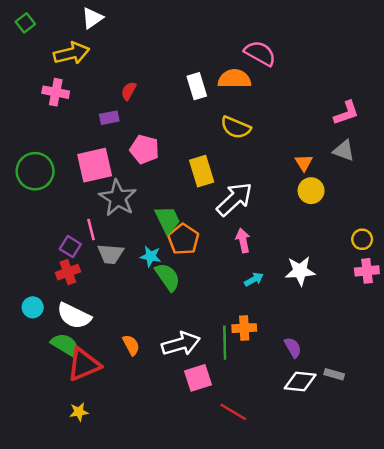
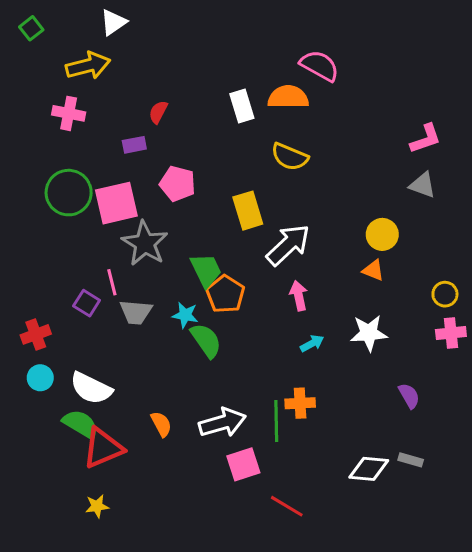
orange triangle: (304, 163) -> (373, 270), moved, turned -36
green circle: (35, 171) -> (69, 193), moved
red cross: (68, 272) -> (36, 334), moved
purple semicircle: (293, 347) -> (409, 396), moved

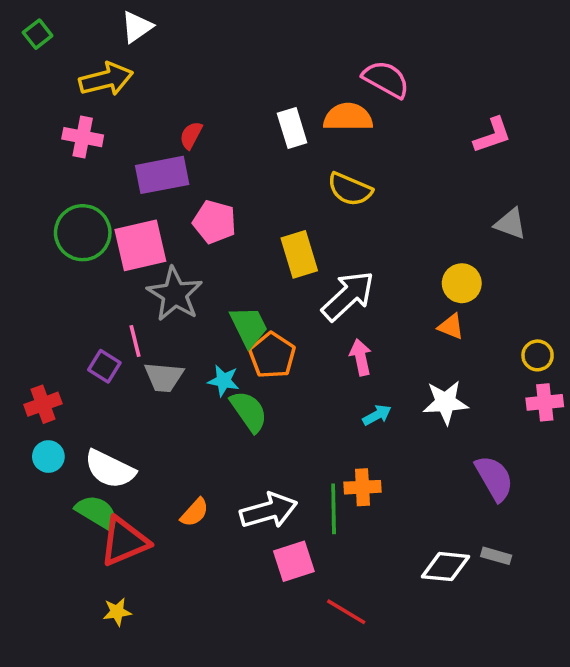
pink L-shape: (426, 139) -> (492, 135), moved
purple rectangle: (134, 145) -> (162, 175), size x1.8
purple semicircle: (409, 396) -> (494, 478), size x1.5
orange semicircle: (161, 424) -> (195, 512), turned 70

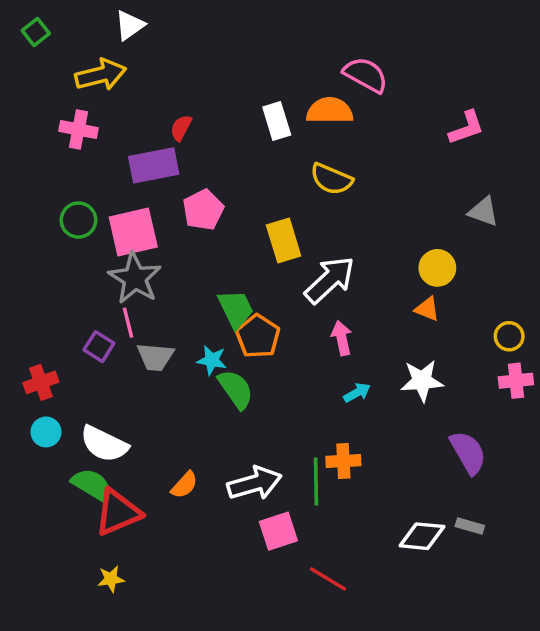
pink pentagon: (214, 222) -> (203, 210), turned 30
green circle: (83, 233) -> (78, 220), size x0.7
gray star: (175, 294) -> (135, 278), moved

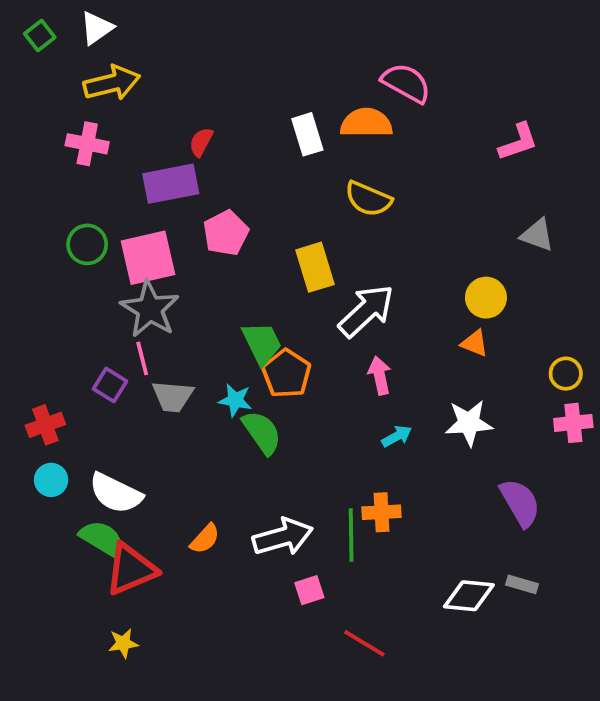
white triangle: (130, 25) -> (97, 28), moved
pink square: (278, 531) -> (309, 590), size x0.7

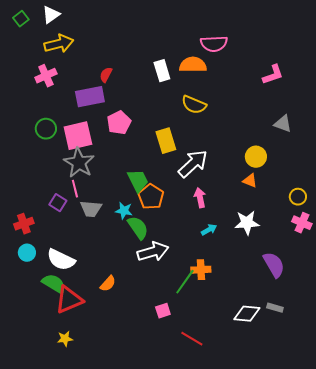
pink semicircle: (406, 83) -> (214, 44), turned 148
pink cross: (87, 144) -> (46, 76), turned -35
pink cross: (573, 423) -> (302, 223), turned 30
green line: (351, 535) -> (185, 282), turned 36
white arrow: (283, 537) -> (153, 252), moved

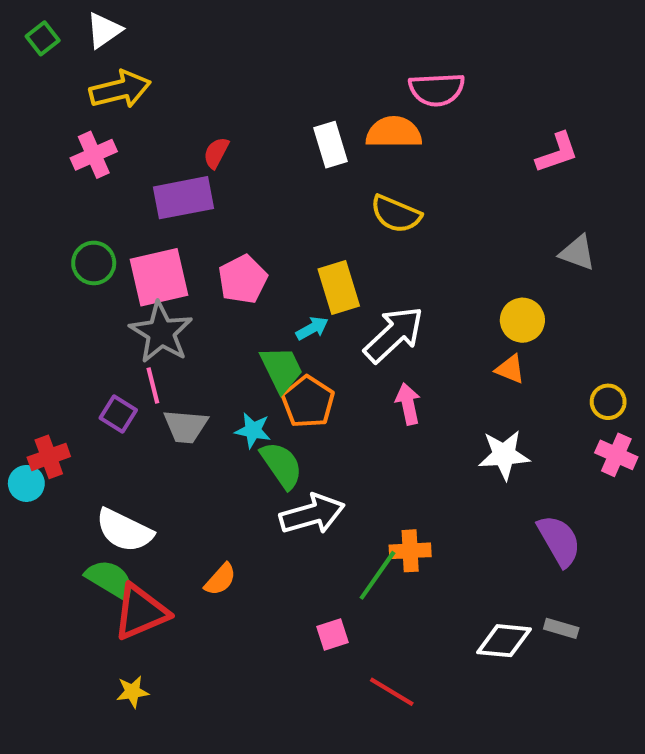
pink pentagon: (119, 123) -> (243, 279), moved
cyan arrow: (209, 230) -> (312, 328), moved
cyan circle: (27, 253) -> (26, 483), moved

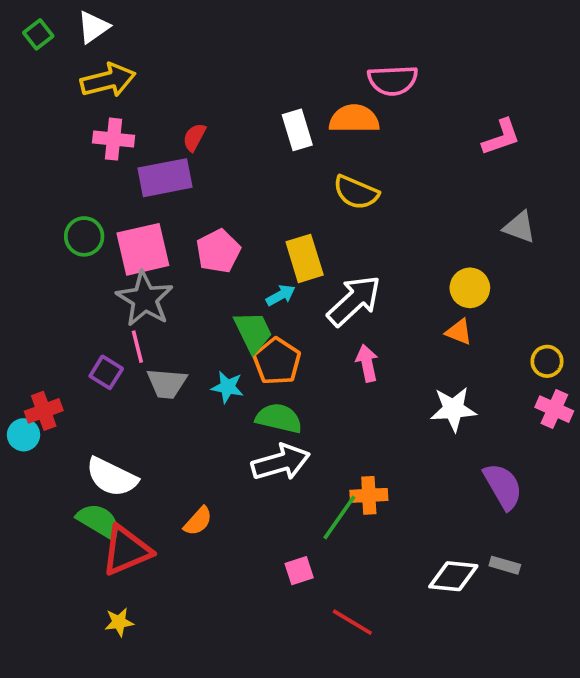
pink cross: (94, 155) -> (114, 139), moved, turned 30
green semicircle: (282, 465) -> (279, 418), moved, turned -42

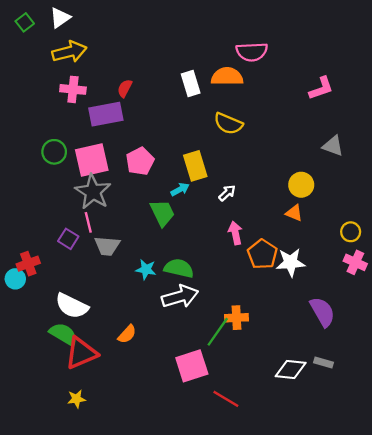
white arrow: (354, 301) -> (227, 193), size x0.5
orange pentagon: (277, 361) -> (262, 254), moved
cyan star: (227, 387) -> (146, 269), moved
pink square: (299, 571) -> (192, 366), size x1.8

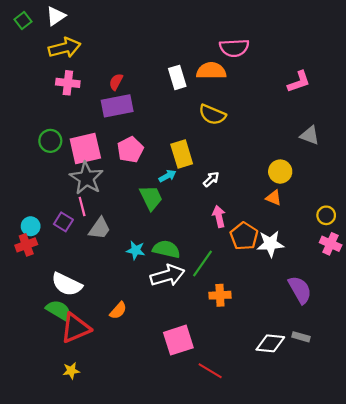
purple rectangle: (106, 114) -> (117, 106), moved
gray trapezoid: (107, 246) -> (100, 228), turned -60
cyan circle: (15, 279) -> (31, 226), moved
green line: (218, 332) -> (202, 263), moved

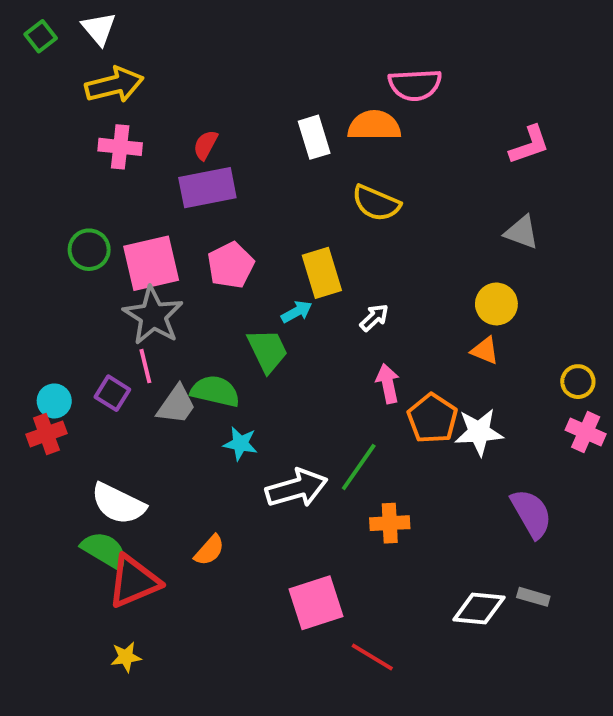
white triangle: (56, 16) -> (99, 29), turned -35
gray triangle: (310, 135) -> (522, 232), moved
green semicircle: (166, 249) -> (215, 391), moved

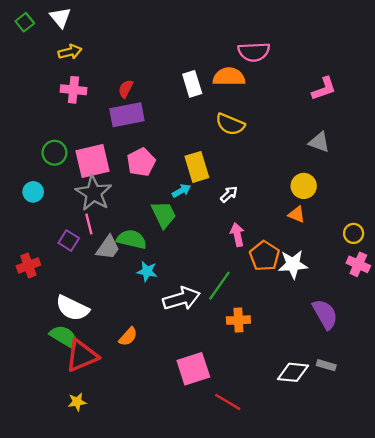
yellow arrow: (114, 85) -> (70, 52), size x0.7
cyan circle: (54, 401) -> (33, 192), moved

